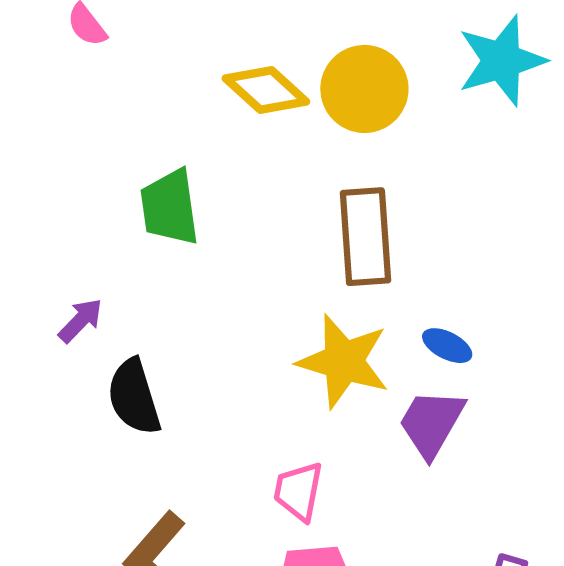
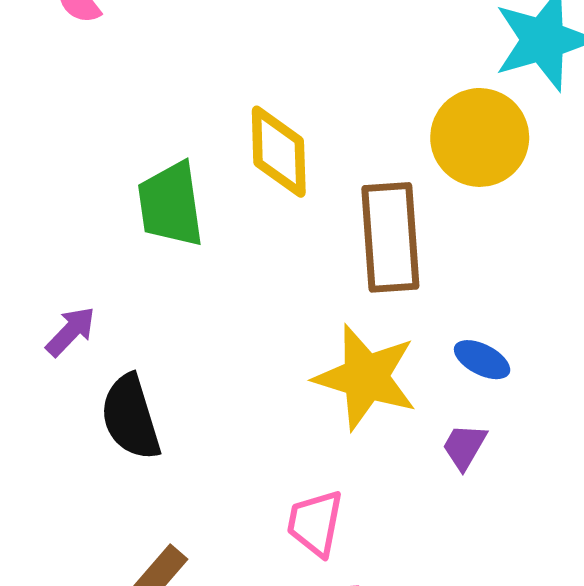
yellow circle: (364, 89) -> (480, 137), moved
yellow diamond: (266, 90) -> (279, 152), moved, turned 46
purple trapezoid: (431, 423) -> (464, 447), size x0.6

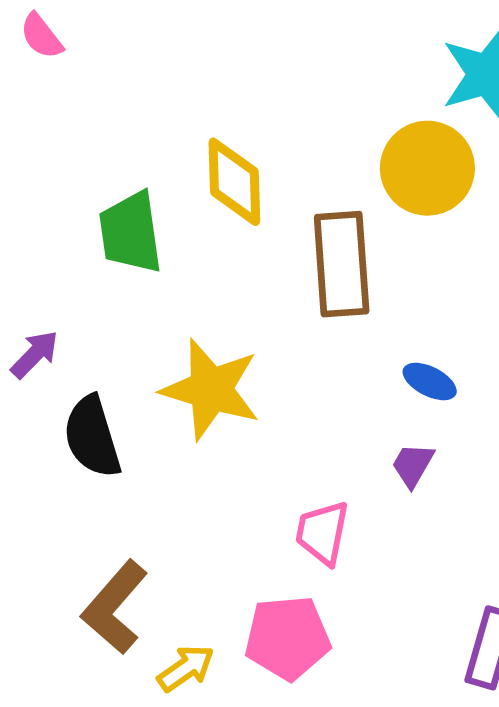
yellow star: (366, 377) -> (211, 389), moved
pink trapezoid: (315, 523) -> (322, 533), moved

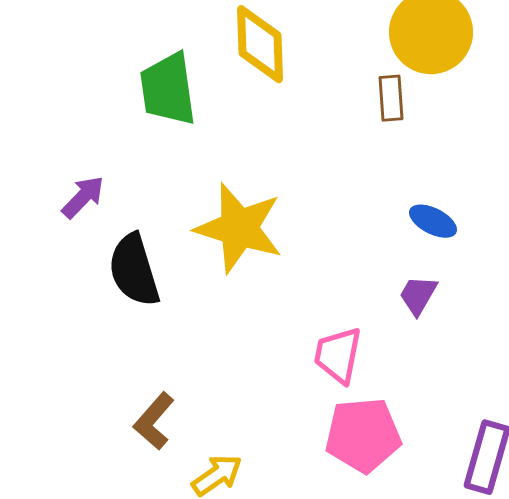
brown rectangle: (342, 264) -> (391, 98), moved, size x0.5
brown L-shape: (115, 607) -> (154, 421), size x0.7
pink pentagon: (287, 638) -> (363, 435), moved

